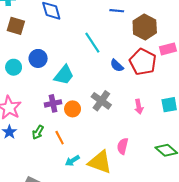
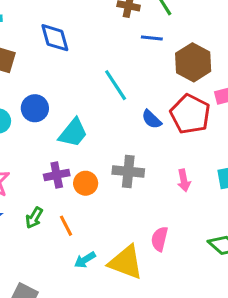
gray cross: (101, 101) -> (128, 171), turned -30

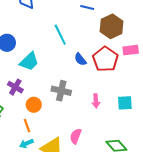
purple cross: (57, 175) -> (15, 87), turned 35
orange circle: (86, 183) -> (34, 105), moved
orange line: (66, 226) -> (27, 126), moved

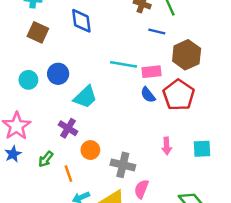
cyan line: (60, 35) -> (124, 64), turned -55
pink rectangle: (131, 50) -> (151, 72), moved
gray cross: (61, 91) -> (123, 165), moved
orange line: (27, 126) -> (68, 174), moved

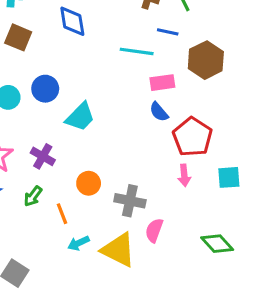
cyan line: (124, 64) -> (137, 51), moved
red pentagon: (179, 95) -> (192, 137), moved
purple cross: (68, 128) -> (43, 156), moved

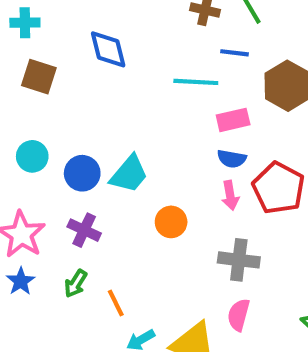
blue circle: (45, 89) -> (82, 173), moved
blue semicircle: (159, 112) -> (232, 159), turned -35
pink arrow: (184, 175) -> (230, 195), moved
orange circle: (89, 183) -> (171, 222), moved
gray cross: (130, 201) -> (239, 260), moved

